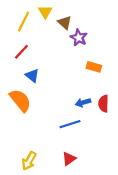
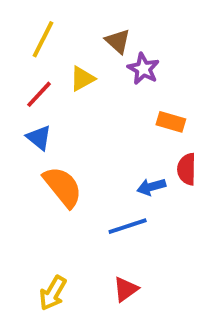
yellow triangle: (45, 12) -> (82, 79), moved, turned 32
blue triangle: (32, 75) -> (39, 138), moved
orange semicircle: (20, 100) -> (63, 187), moved
red semicircle: (104, 104) -> (187, 169), moved

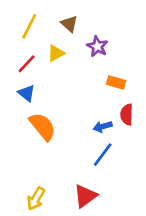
brown triangle: (118, 41) -> (69, 24), moved
blue line: (128, 226) -> (103, 155), moved, turned -35
red triangle: (126, 289) -> (85, 196), size x1.4

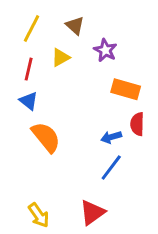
red line: (27, 64) -> (29, 69), turned -30
orange rectangle: (116, 82) -> (126, 89), size x1.4
yellow arrow: (36, 199) -> (39, 215), turned -65

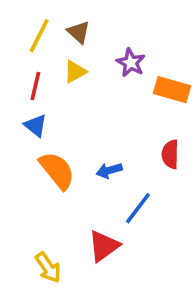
brown triangle: (75, 26) -> (79, 32), moved
orange rectangle: (126, 89) -> (172, 90), moved
blue arrow: (111, 137) -> (109, 170), moved
red triangle: (92, 212) -> (104, 246), moved

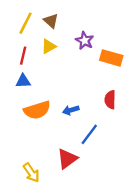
blue triangle: (35, 126) -> (23, 81), turned -42
orange semicircle: (57, 170) -> (37, 110), turned 112

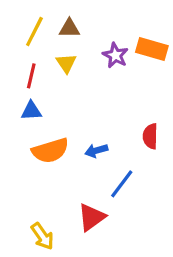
brown triangle: (51, 21) -> (69, 28), turned -42
yellow triangle: (49, 46) -> (66, 63), turned -35
orange rectangle: (111, 58) -> (152, 49), moved

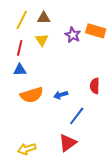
red triangle: (92, 217) -> (68, 143), moved
yellow arrow: (42, 236) -> (27, 149), turned 108

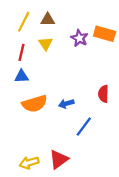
red triangle: (68, 143) -> (59, 159), moved

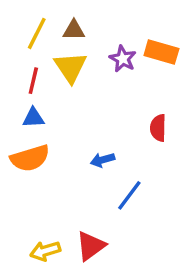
yellow triangle: (46, 44) -> (70, 67), size x1.5
red semicircle: (103, 94) -> (158, 128), moved
orange semicircle: (35, 104) -> (30, 158), moved

